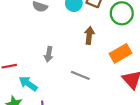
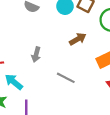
brown arrow: (89, 35) -> (78, 39), turned 49

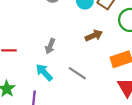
cyan arrow: (14, 82) -> (44, 72), moved

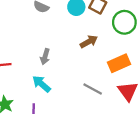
gray line: (77, 73) -> (93, 89), moved

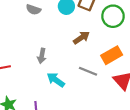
cyan arrow: (41, 84) -> (56, 80), moved
gray line: (93, 89) -> (88, 71), moved

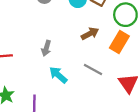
orange rectangle: (112, 55) -> (119, 42), moved, turned -36

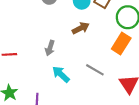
brown arrow: (90, 34) -> (81, 28), moved

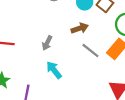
gray line: (95, 70) -> (90, 50), moved

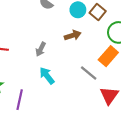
gray line: (90, 50) -> (89, 73), moved

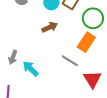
gray arrow: (41, 49) -> (13, 57), moved

